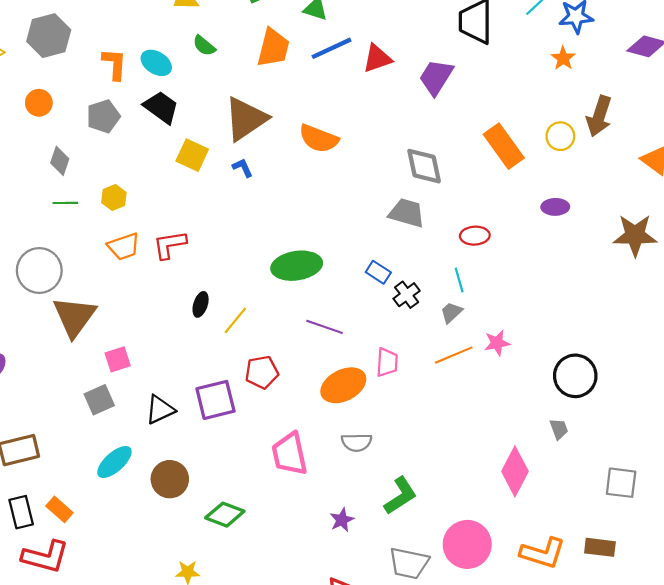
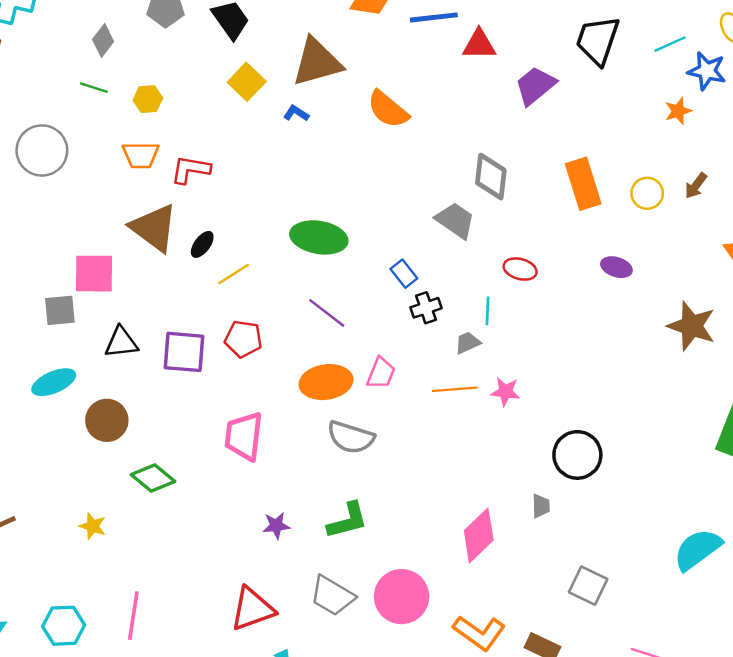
brown arrow: (599, 116) -> (696, 186), size x0.6
blue L-shape: (243, 168) -> (296, 113), turned -50
brown triangle: (74, 317) -> (154, 228), moved, turned -48
pink square: (118, 359) -> (94, 274), size x1.5
gray semicircle: (357, 442) -> (351, 437), moved, size x1.4

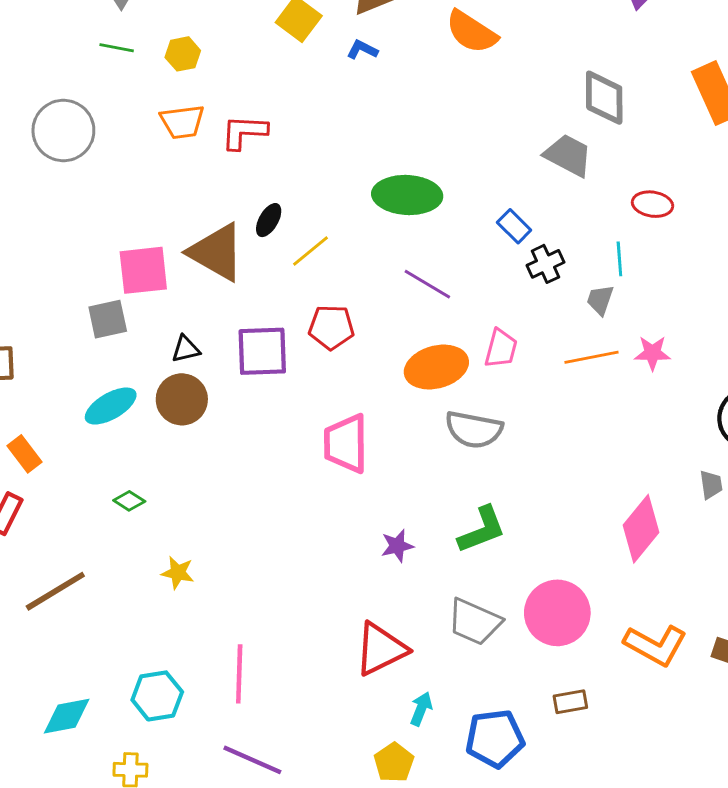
brown triangle: (154, 228) -> (216, 252), moved
black triangle: (121, 343) -> (186, 349), size x0.7
gray trapezoid: (468, 343) -> (600, 300), turned -40
brown circle: (107, 420) -> (182, 399), moved
green diamond: (153, 478) -> (129, 501), moved, size x0.6

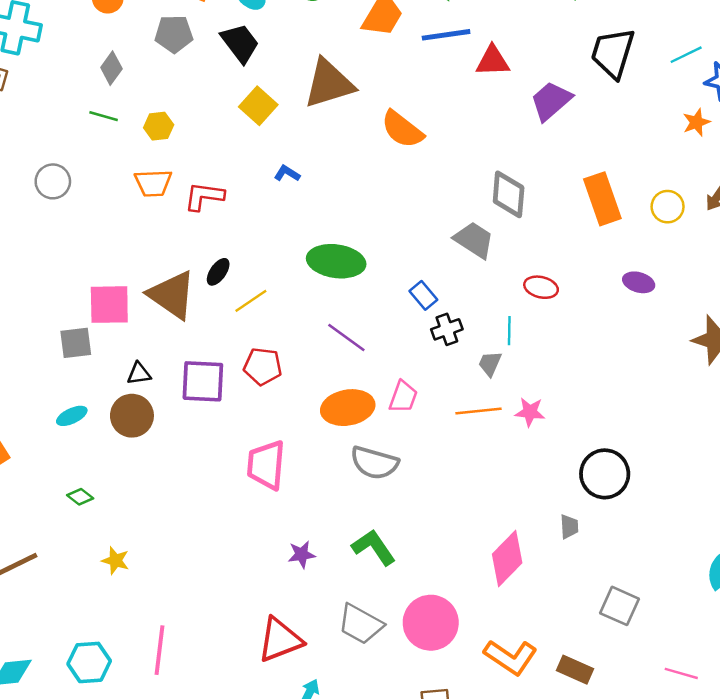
blue L-shape: (362, 50) -> (287, 173), moved
gray circle: (63, 130) -> (53, 181), size x0.7
cyan ellipse: (111, 406) -> (72, 416), size x0.7
green L-shape: (482, 530) -> (374, 547), turned -108

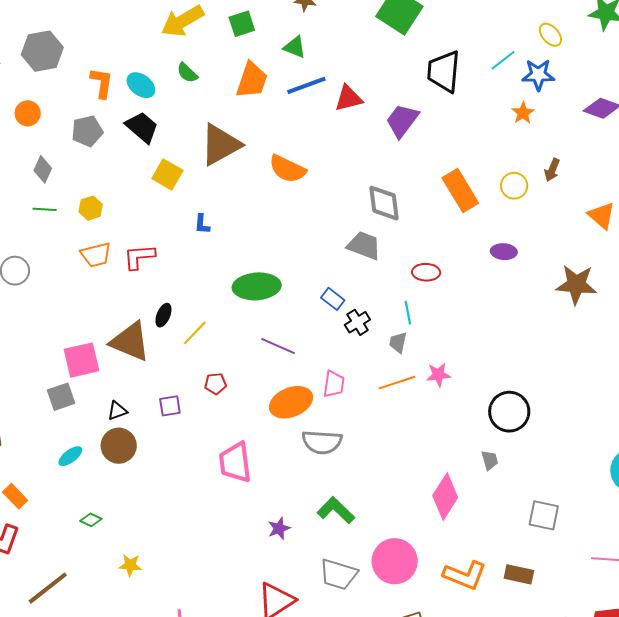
blue L-shape: (287, 173) -> (202, 224), turned -105
red pentagon: (263, 366) -> (215, 384), size x0.7
purple square: (203, 381) -> (170, 406), size x0.6

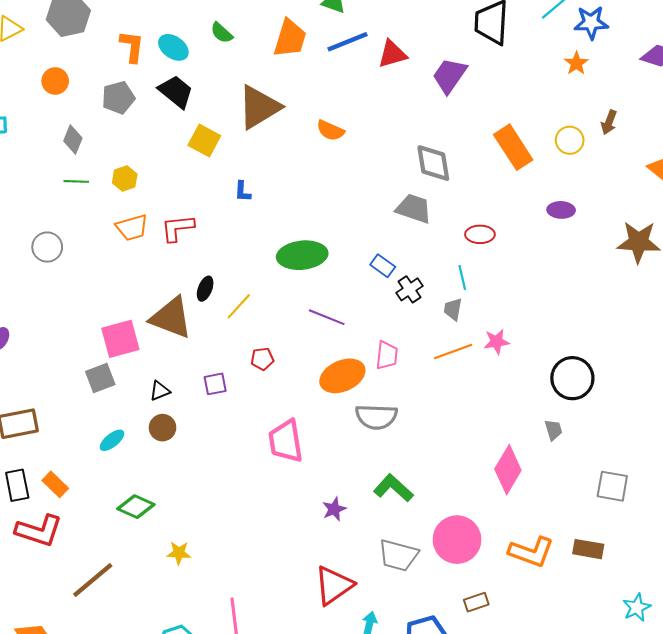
orange semicircle: (287, 169) -> (330, 130), size x0.7
brown circle: (119, 446) -> (163, 428), size x0.7
green diamond: (91, 520) -> (136, 507), size x1.6

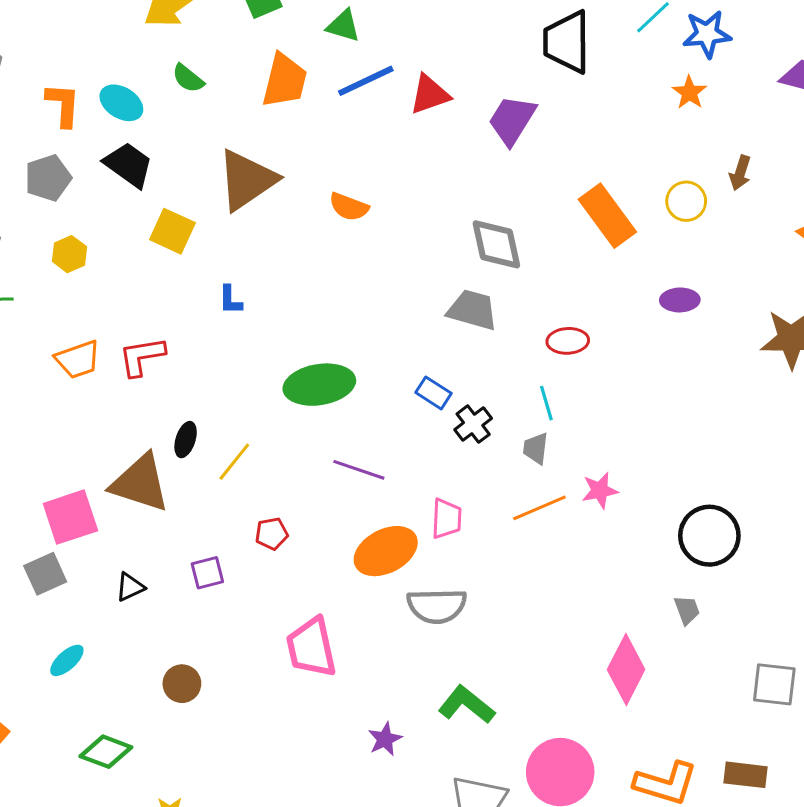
yellow hexagon: (125, 179) -> (69, 254), moved
brown circle: (163, 428) -> (182, 684), moved

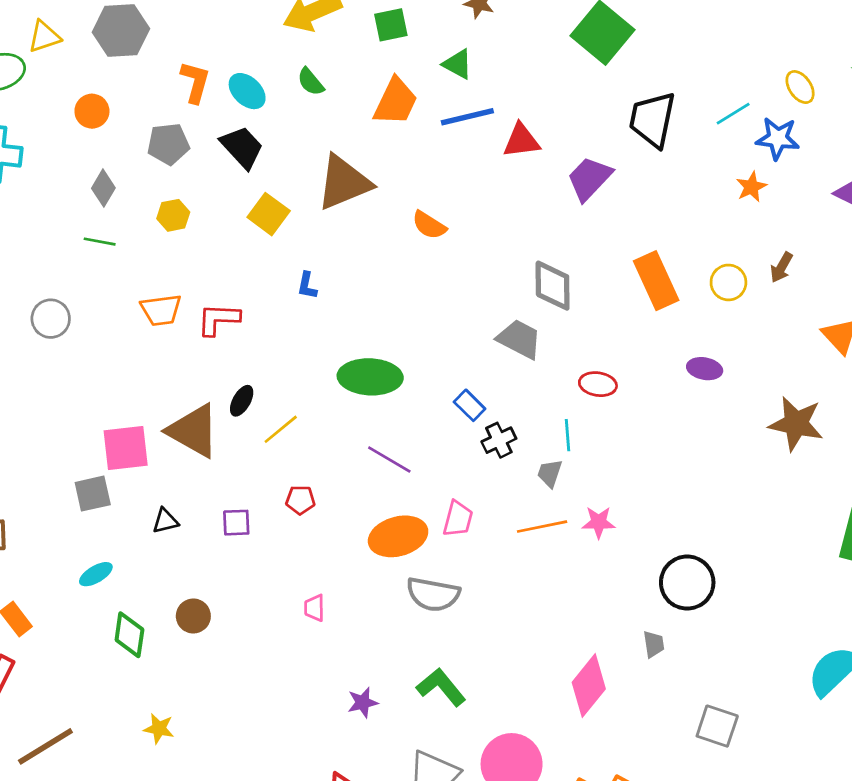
pink trapezoid: (311, 647) -> (314, 608), size x0.5
green diamond: (106, 752) -> (129, 635), moved, turned 66

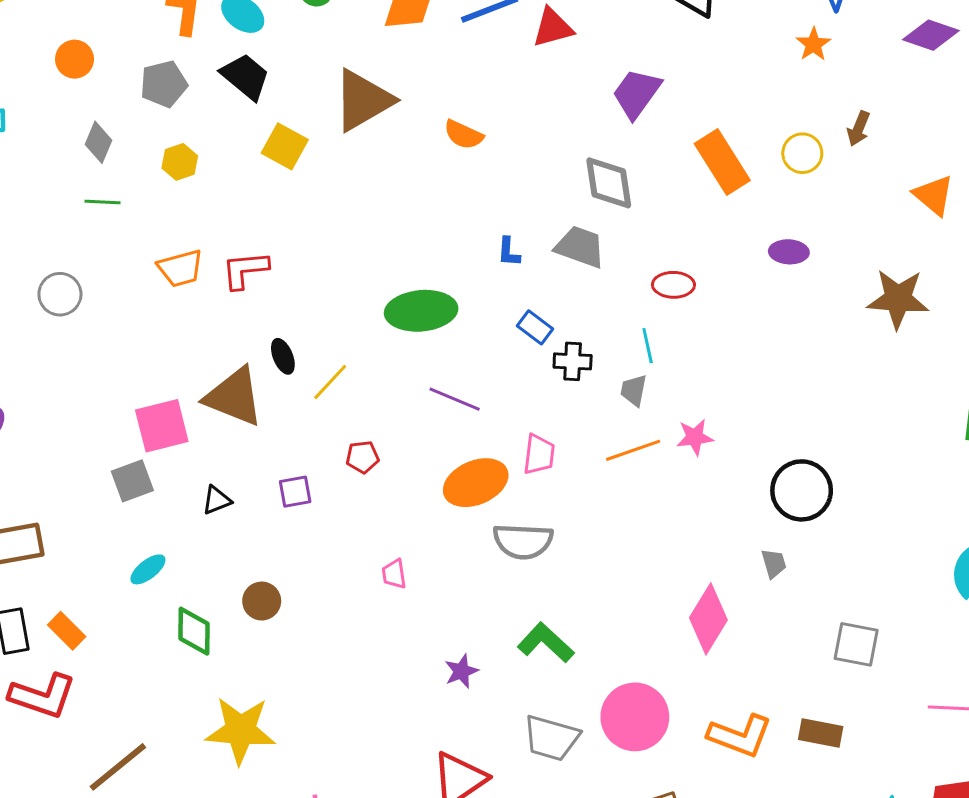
purple trapezoid: (589, 178) -> (637, 93), moved
blue L-shape: (307, 286) -> (509, 252), moved
black ellipse: (242, 401) -> (283, 356), turned -44
black cross: (499, 440) -> (573, 361), turned 36
yellow star: (159, 729) -> (240, 730), size x2.0

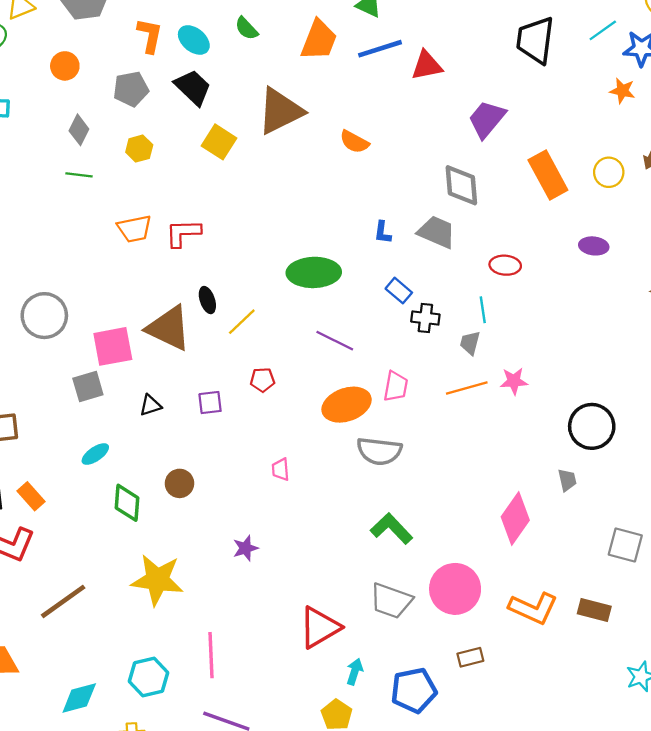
orange star: (813, 44) -> (622, 91), turned -30
gray circle: (60, 294) -> (44, 316), moved, size x1.4
purple star: (461, 671) -> (245, 548), moved

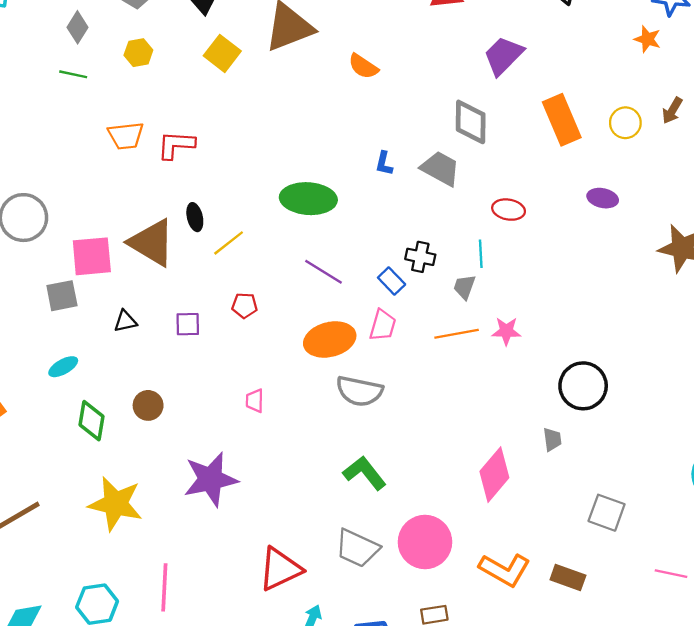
blue rectangle: (399, 291) -> (392, 281), moved
purple star: (245, 548) -> (211, 479), size x2.0

